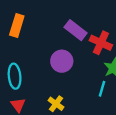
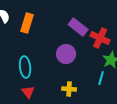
yellow cross: (56, 104) -> (69, 89), moved, turned -32

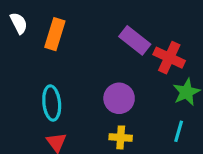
purple circle: (66, 54) -> (119, 98), moved
cyan line: (101, 78) -> (179, 131), moved

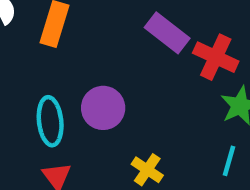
purple circle: (119, 98) -> (103, 108), moved
yellow cross: (121, 137) -> (147, 170), turned 30

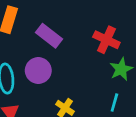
purple rectangle: (167, 33) -> (49, 36), moved

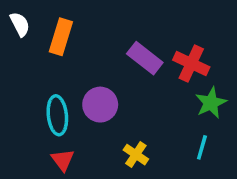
purple rectangle: (49, 36) -> (145, 58), moved

